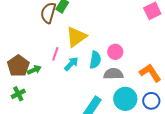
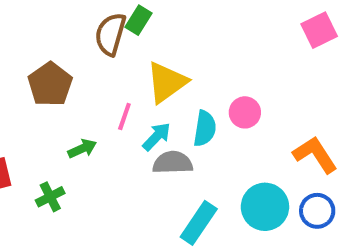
brown pentagon: (18, 66) -> (50, 84), moved
gray semicircle: (113, 74) -> (173, 163), moved

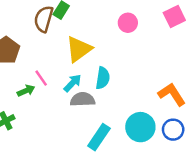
pink circle: (245, 112) -> (128, 23), moved
pink line: (124, 116) -> (41, 78), moved, turned -54

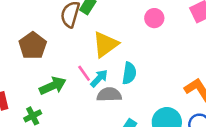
pink line: (41, 78) -> (84, 73), moved
green arrow: (26, 91) -> (53, 86), size x1.5

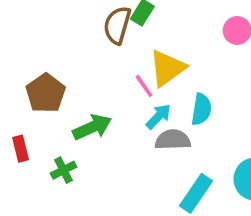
brown pentagon: (33, 46) -> (46, 93), moved
pink line: (84, 73) -> (144, 86), moved

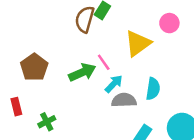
yellow triangle: (167, 68) -> (138, 43), moved
cyan semicircle: (201, 109) -> (153, 89), moved
green arrow: (92, 127) -> (82, 72), moved

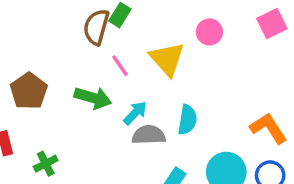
yellow triangle: (138, 43) -> (167, 59), turned -36
pink line: (104, 62) -> (120, 66), moved
green arrow: (82, 72) -> (93, 98), turned 40

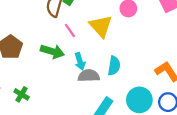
cyan arrow: (135, 113) -> (80, 61), turned 119
green cross: (46, 164) -> (22, 94), turned -32

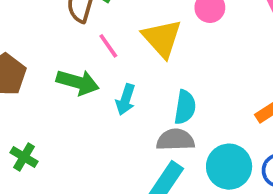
cyan arrow: (80, 61) -> (126, 100), turned 35
gray semicircle: (89, 76) -> (175, 140), moved

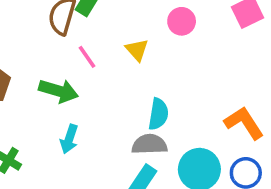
yellow triangle: (162, 38) -> (137, 50), size x0.6
cyan arrow: (126, 100) -> (69, 139), moved

